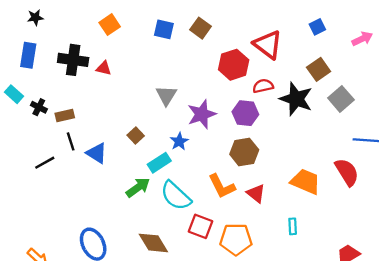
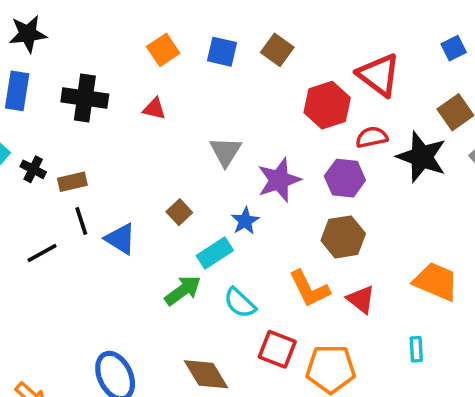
black star: (35, 17) -> (28, 34), size x1.5
orange square: (110, 25) -> (163, 50), moved
red triangle: (104, 68) -> (154, 109), moved
cyan semicircle: (176, 196) -> (240, 303), size x0.7

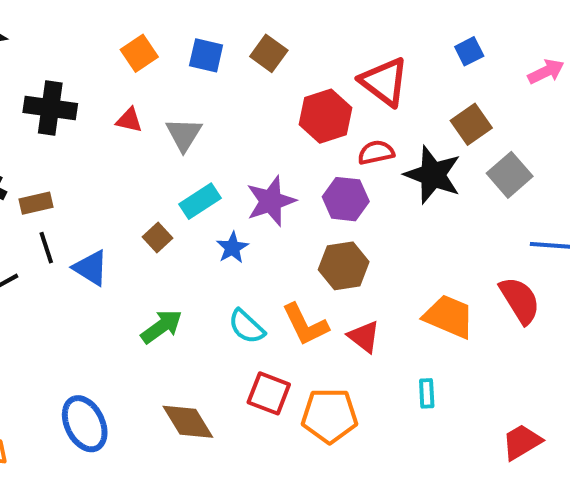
gray triangle: (226, 151) -> (184, 134), moved
cyan rectangle: (215, 253) -> (200, 201), moved
cyan semicircle: (240, 303) -> (247, 327), moved

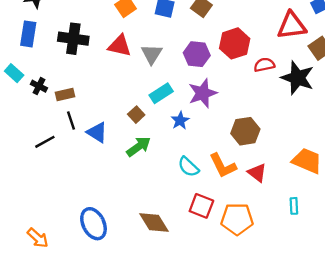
red triangle: (384, 82) -> (292, 26), moved, turned -44
red triangle: (129, 120) -> (120, 46), size x1.5
purple hexagon: (346, 199) -> (197, 54), moved
green arrow: (162, 327) -> (139, 147), moved

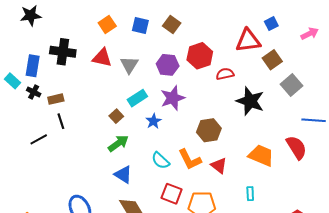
blue rectangle: (28, 34) -> (33, 66), moved
black star: (298, 78) -> (250, 101), moved
blue triangle: (97, 132) -> (123, 175), moved

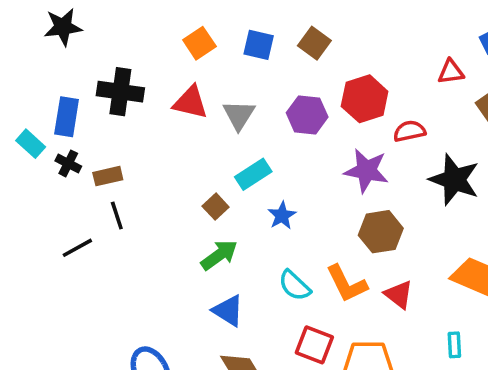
red triangle: (248, 41) -> (451, 72), size x0.6
purple star: (173, 98) -> (366, 171), moved, turned 30

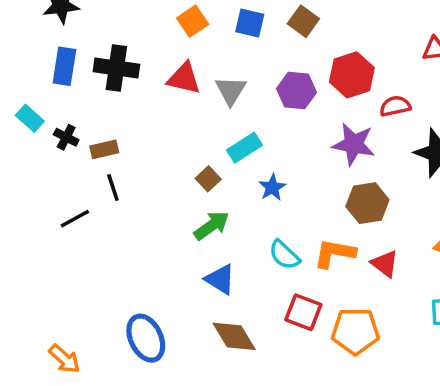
blue rectangle: (67, 117) -> (64, 66), moved
orange L-shape: (347, 284) -> (335, 253), turned 126

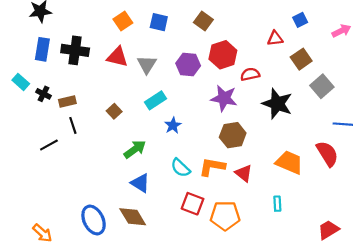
brown square: (303, 21) -> (203, 21), moved
brown square: (208, 179) -> (114, 111), moved
brown diamond: (234, 336) -> (133, 217), moved

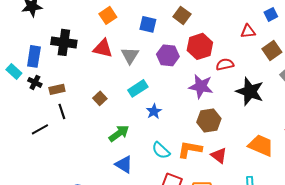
blue square: (159, 22) -> (148, 24), moved
blue rectangle: (42, 49) -> (34, 56), moved

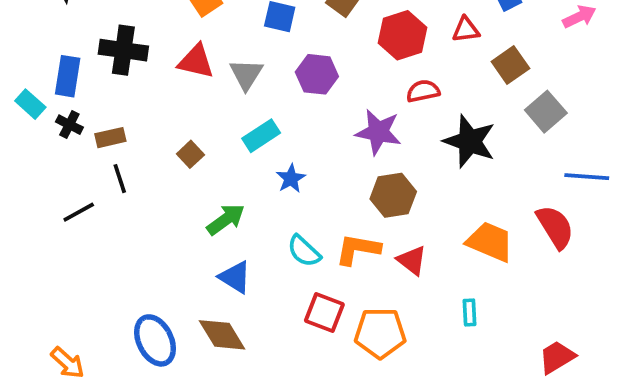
red hexagon: (200, 46) -> (403, 35), moved

